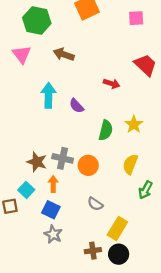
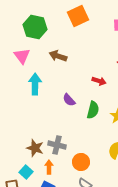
cyan arrow: (48, 95) -> (35, 84), moved
green semicircle: (106, 130) -> (93, 110), moved
orange circle: (88, 165) -> (81, 162), moved

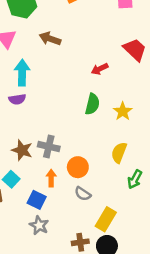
red arrow: (99, 81) -> (100, 69), turned 136
purple semicircle: (69, 100) -> (17, 99), moved, turned -56
orange arrow: (49, 167) -> (51, 178), moved

